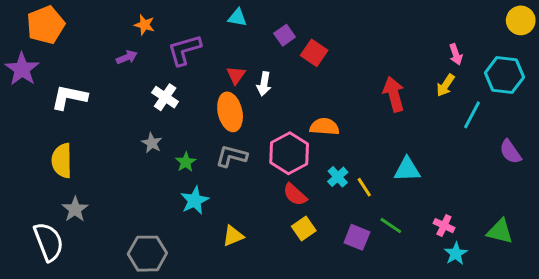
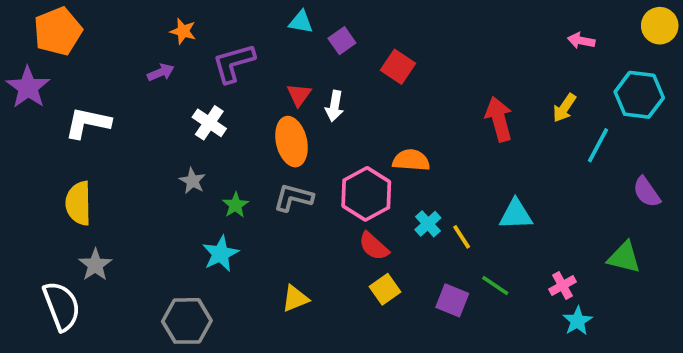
purple square: (285, 35) -> (342, 41), moved
pink arrow: (456, 54) -> (581, 41), moved, turned 120
cyan star: (195, 200) -> (220, 254), moved
pink cross: (444, 226) -> (563, 285), turned 36
green triangle: (500, 231) -> (624, 257), moved

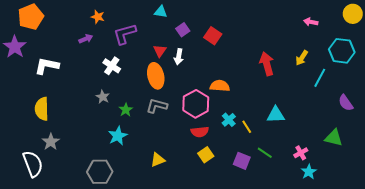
purple square: (342, 41) -> (183, 30), moved
red semicircle: (374, 246) -> (200, 132), turned -48

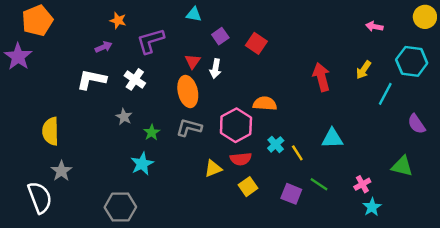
white L-shape: (47, 66) -> (91, 79), moved
yellow triangle: (158, 160) -> (213, 169), moved

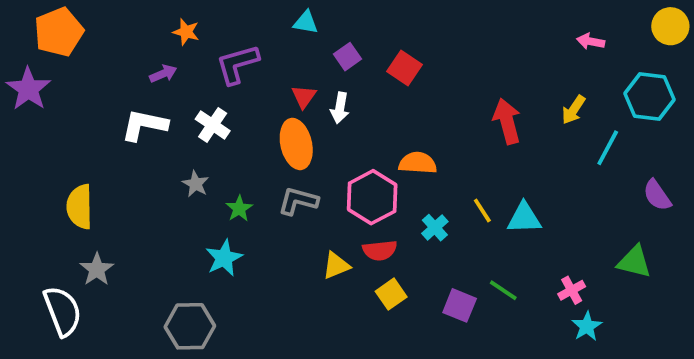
yellow line: (297, 153) -> (482, 210), moved

